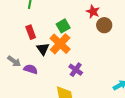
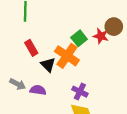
red star: (93, 12) -> (101, 36), moved
green square: (63, 26) -> (79, 38), moved
purple cross: (76, 70) -> (80, 92), moved

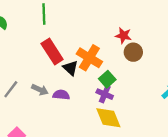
brown circle: (114, 27) -> (133, 52), moved
green square: (79, 38) -> (107, 79), moved
red rectangle: (31, 48) -> (52, 51), size x1.5

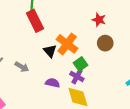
red star: (123, 36) -> (99, 20), moved
red rectangle: (52, 51) -> (35, 21), moved
purple semicircle: (61, 95) -> (52, 83), moved

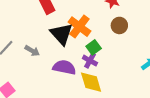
black triangle: (50, 51) -> (61, 34), size x1.6
purple semicircle: (52, 83) -> (64, 67), size x1.5

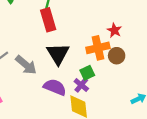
orange cross: (79, 27) -> (98, 48), moved, turned 30
gray arrow: (32, 51) -> (26, 65), size x1.5

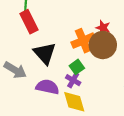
red star: (114, 30) -> (103, 28), moved
brown circle: (117, 56) -> (103, 45), size x1.6

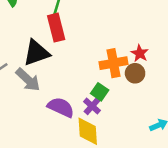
brown circle: (103, 45) -> (135, 73), size x0.6
black triangle: (45, 53) -> (36, 53), moved, turned 40
green square: (77, 67) -> (100, 92), turned -32

